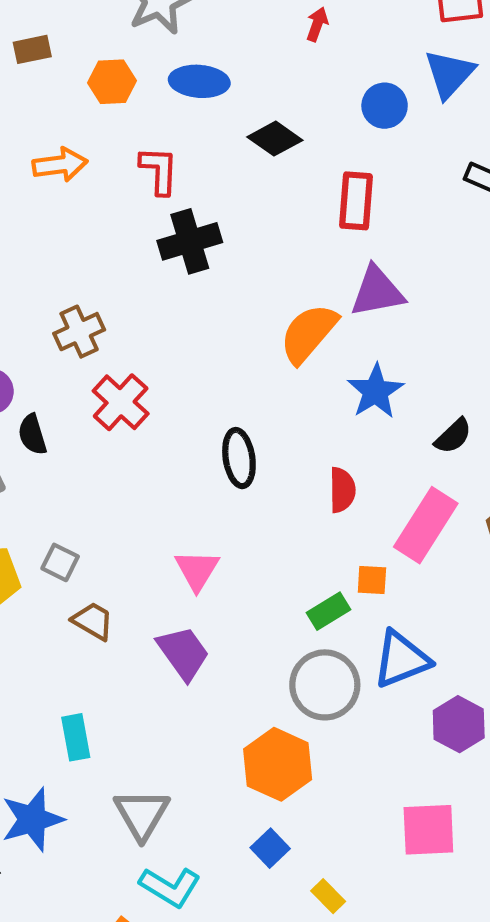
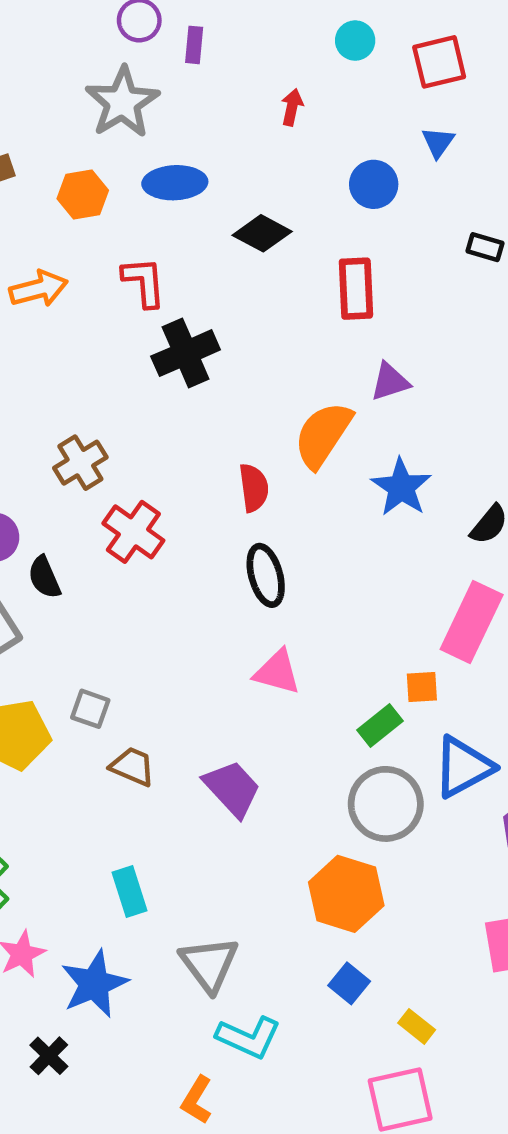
blue triangle: (449, 74) -> (438, 142), size x0.6
purple triangle: (377, 292) -> (390, 382), size x0.7
red semicircle: (342, 490) -> (254, 488), moved
pink triangle: (197, 570) -> (277, 672), moved, turned -39

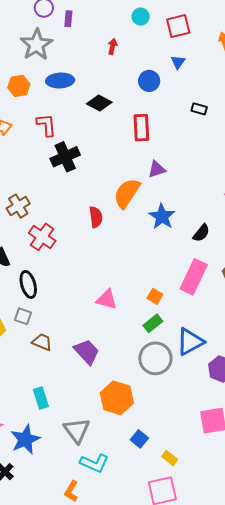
black ellipse: (266, 575) -> (28, 284), moved
orange square: (422, 687) -> (155, 296), moved, turned 35
orange hexagon: (346, 894) -> (117, 398), moved

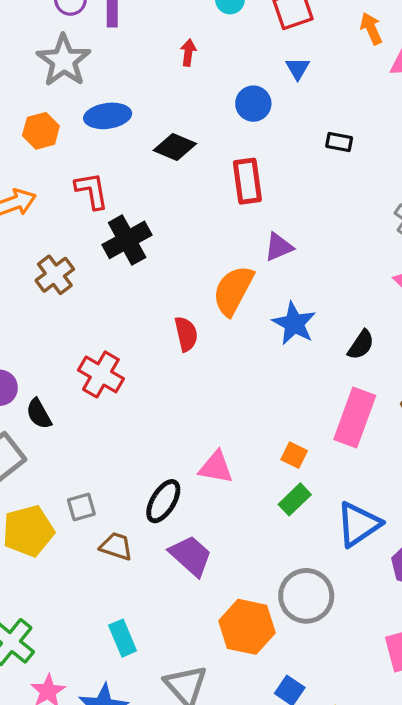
brown cross: (18, 206) -> (55, 275), moved
black ellipse: (28, 284) -> (163, 501), moved, turned 52
gray square: (23, 316) -> (81, 507), turned -30
gray circle: (155, 358) -> (306, 596), moved

